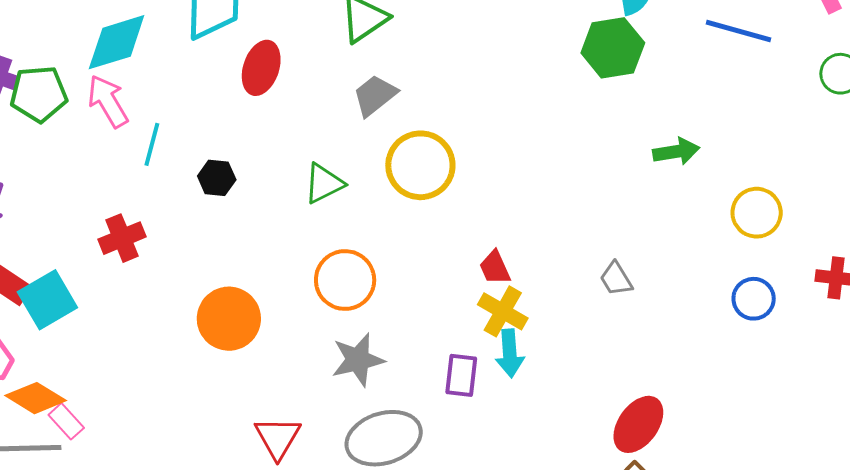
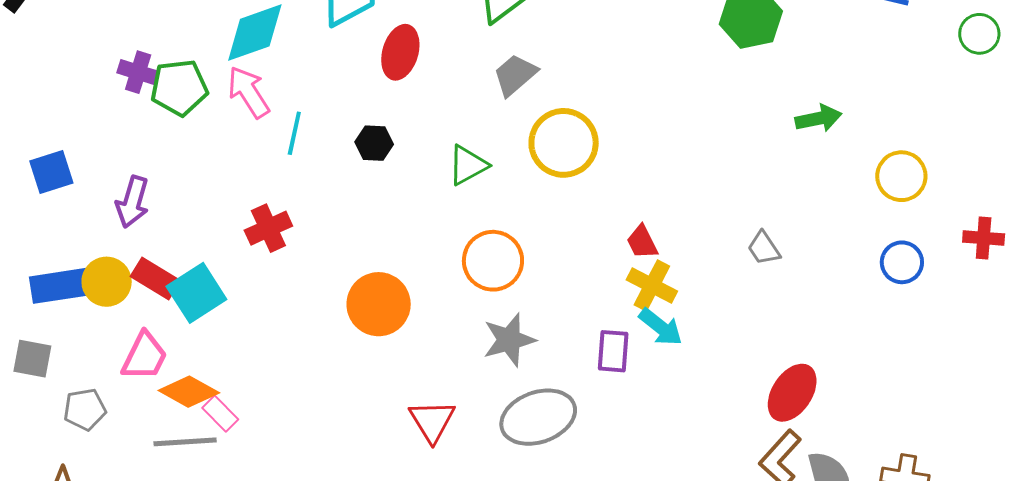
black hexagon: (217, 178) -> (374, 143), moved
cyan arrow: (510, 353) -> (661, 327), turned -45

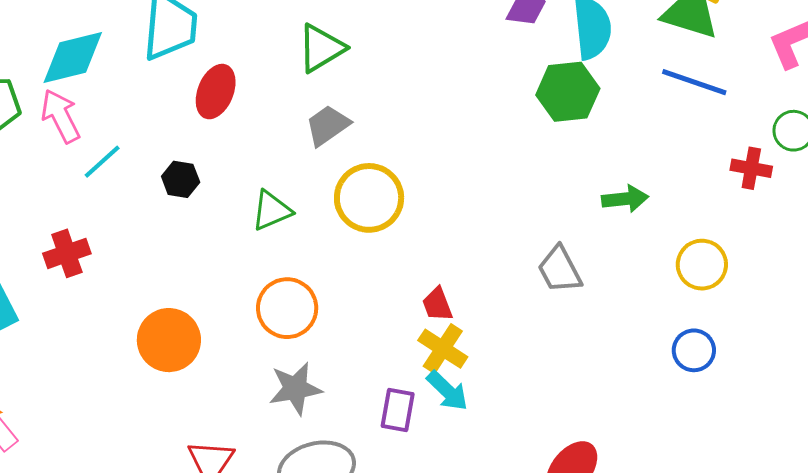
cyan line: (294, 133) -> (102, 162), turned 30
red cross: (984, 238) -> (751, 168), moved
gray trapezoid: (764, 248) -> (560, 270), moved, size x1.4

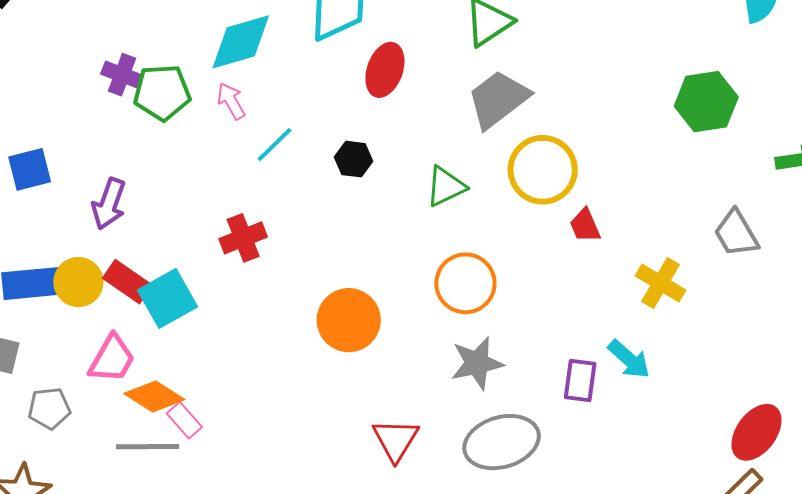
green hexagon: (568, 92) -> (706, 102), moved
pink arrow: (61, 116) -> (231, 101), size x0.7
gray trapezoid: (328, 125) -> (498, 99), size x1.4
red trapezoid: (437, 304) -> (585, 225), moved
yellow cross: (443, 349) -> (660, 283), moved

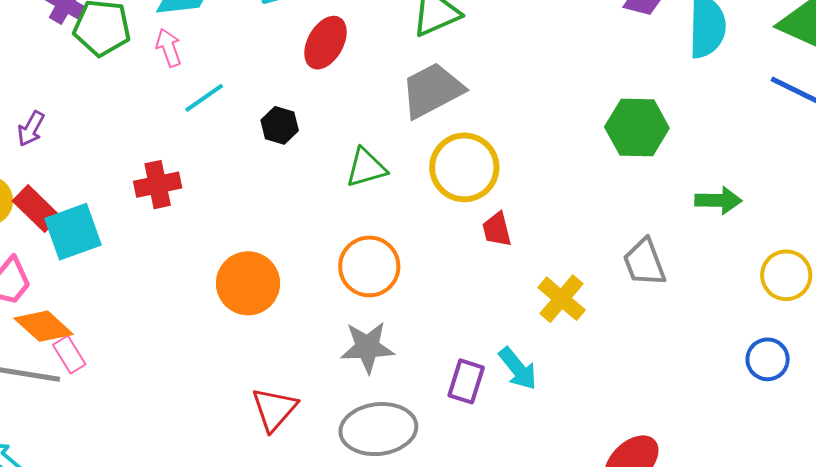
purple arrow: (109, 204) -> (31, 129), size x0.7

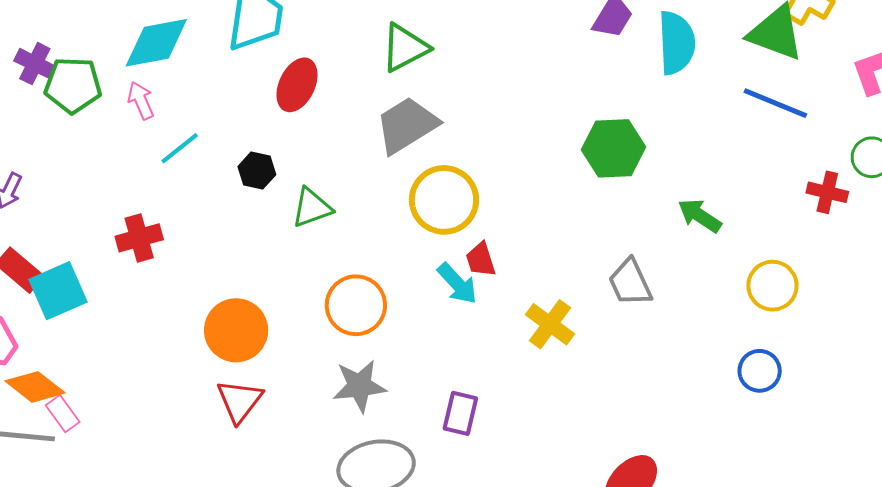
green triangle: (366, 168) -> (312, 208), moved
green arrow: (718, 200) -> (700, 216), turned -144
cyan arrow: (518, 369) -> (457, 284), moved
red triangle: (274, 409) -> (240, 401), moved

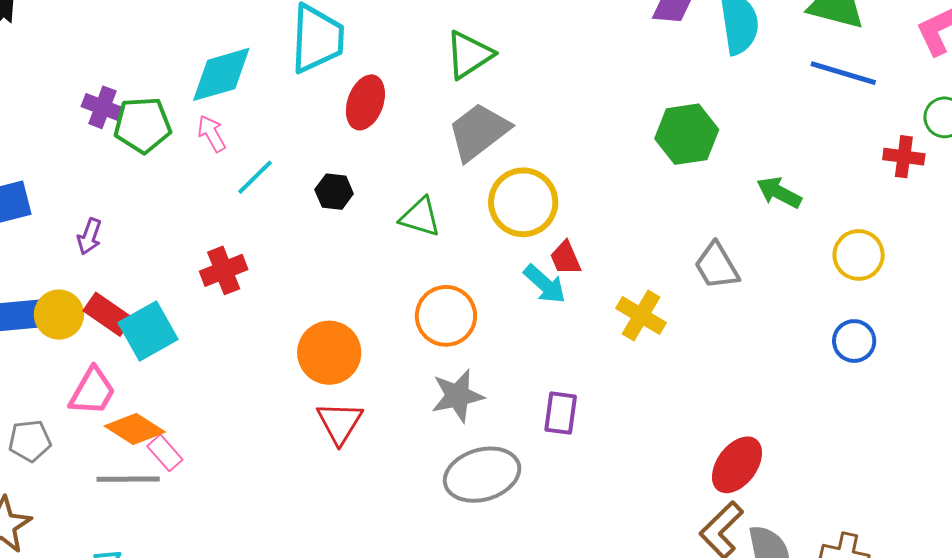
green triangle: (312, 208) -> (420, 217), moved, turned 42

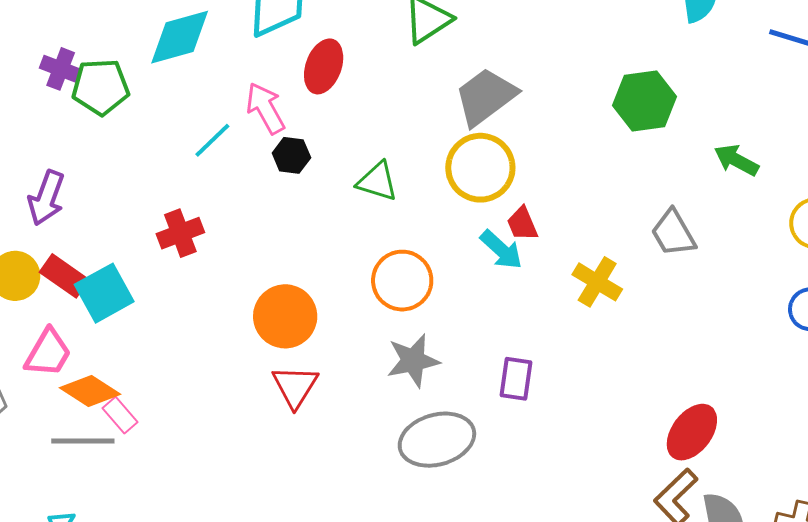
gray trapezoid: (479, 132) -> (486, 97), moved
pink arrow: (212, 133) -> (266, 108), moved, size x1.4
purple arrow: (89, 236) -> (46, 198), size x1.5

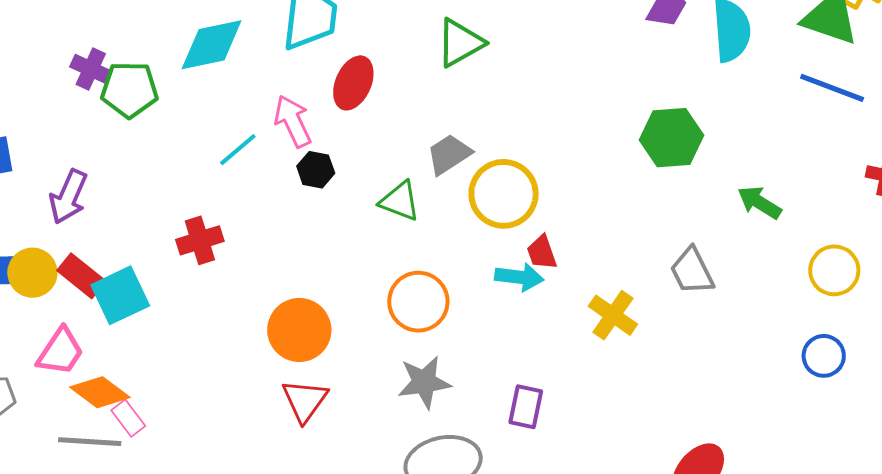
gray trapezoid: (486, 97) -> (449, 154), moved, size x0.7
cyan arrow: (501, 250) -> (519, 277), turned -39

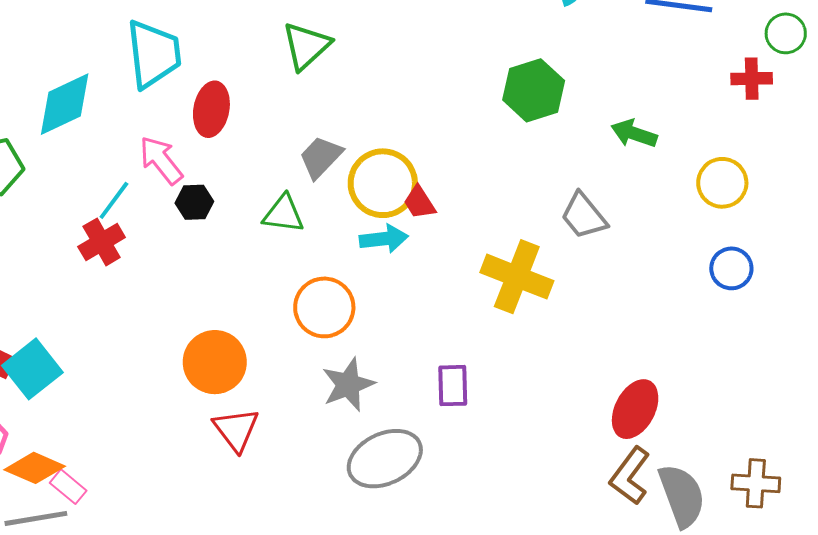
red cross: (200, 240) -> (102, 242), moved
red trapezoid: (542, 252) -> (419, 203), moved
cyan arrow: (519, 277) -> (384, 239), moved
yellow cross: (613, 315) -> (517, 277), size x1.4

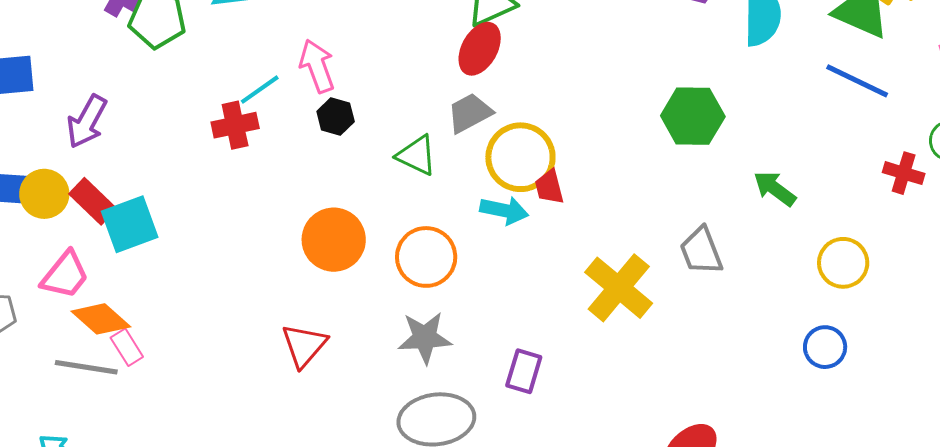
red ellipse: (211, 109) -> (480, 49), moved
orange circle: (215, 362) -> (334, 240), moved

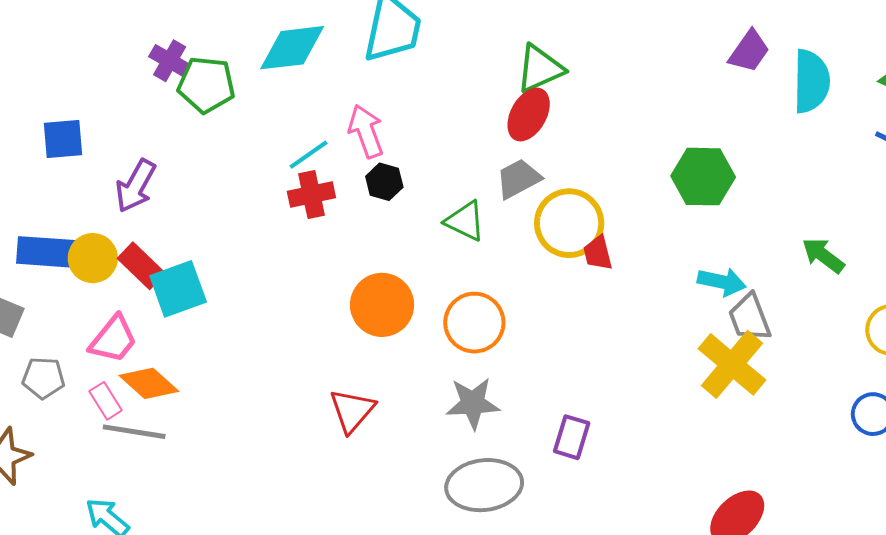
green hexagon: (693, 116) -> (703, 177), moved
red cross: (235, 125) -> (311, 195), moved
cyan arrow: (504, 210) -> (722, 282), moved
yellow cross: (619, 288) -> (732, 364), moved
pink rectangle: (127, 347) -> (106, 401), moved

